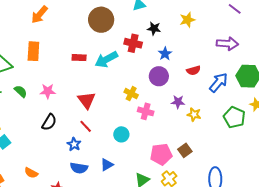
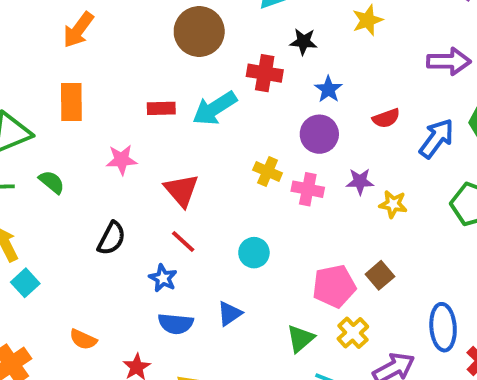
pink star: (48, 91) -> (121, 160), moved
pink cross: (146, 111) -> (308, 189), moved

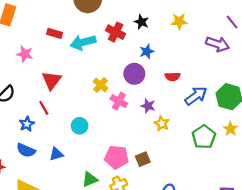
purple arrow: (449, 61) -> (218, 44), moved

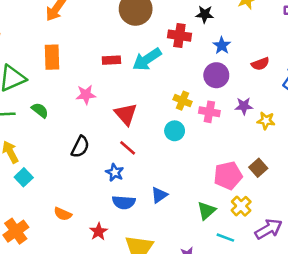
cyan circle: (80, 126) -> (175, 131), moved

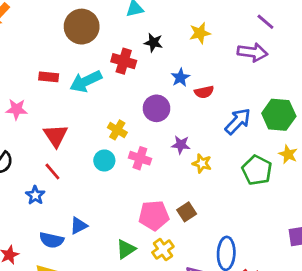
blue star: (222, 45) -> (180, 78), moved
red semicircle: (260, 64) -> (204, 92), moved
pink cross: (209, 112) -> (140, 158), moved
blue semicircle: (124, 202) -> (52, 240), moved

